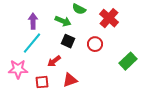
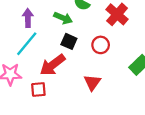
red arrow: (54, 61) -> (53, 65), size x1.6
red triangle: (70, 80) -> (92, 82), moved, turned -35

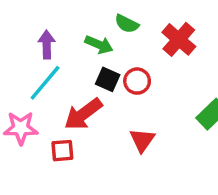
red circle: (101, 45) -> (137, 81), moved

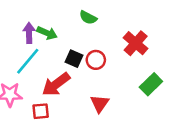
red cross: (179, 39) -> (136, 43), moved
green arrow: (99, 45) -> (47, 33), moved

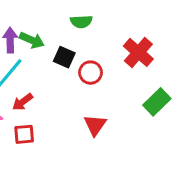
green semicircle: (88, 18) -> (81, 22), turned -30
black square: (74, 59) -> (64, 57), moved
red arrow: (56, 84) -> (23, 102), moved, size x0.6

